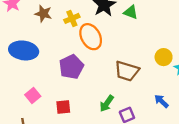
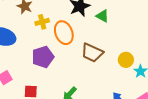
yellow cross: (72, 18) -> (42, 22), moved
brown trapezoid: (127, 71) -> (92, 53), moved

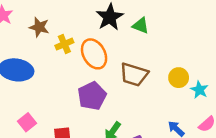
purple pentagon: (43, 57) -> (92, 96), moved

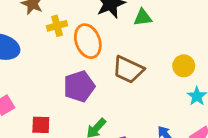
green triangle: (141, 26) -> (143, 17), turned -36
yellow circle: (179, 78) -> (184, 66), moved

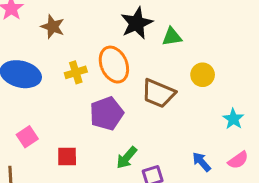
yellow cross: (57, 26) -> (76, 72), moved
yellow circle: (184, 66) -> (203, 75), moved

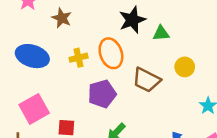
pink square: (27, 137) -> (34, 109), size x1.6

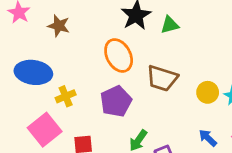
yellow cross: (79, 58) -> (66, 96), moved
yellow circle: (185, 67) -> (208, 92), moved

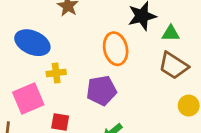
brown trapezoid: (162, 78) -> (173, 66), moved

